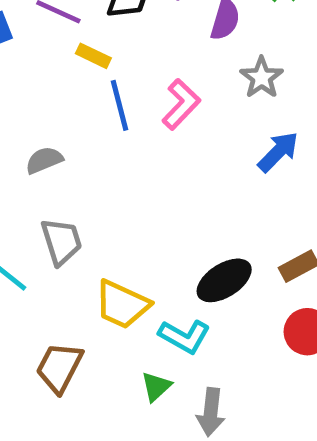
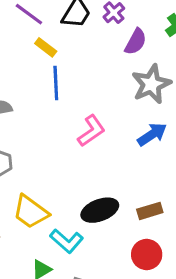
gray star: (262, 78) -> (151, 84), size x1.4
pink L-shape: (181, 104) -> (91, 131), moved

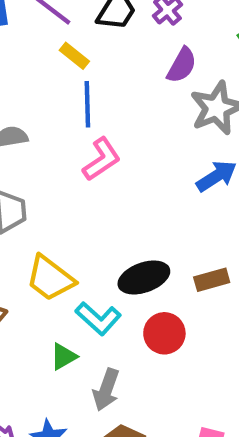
purple semicircle: (136, 42) -> (182, 65), moved
pink L-shape: (91, 131) -> (102, 159), moved
red circle: (147, 254) -> (164, 333), moved

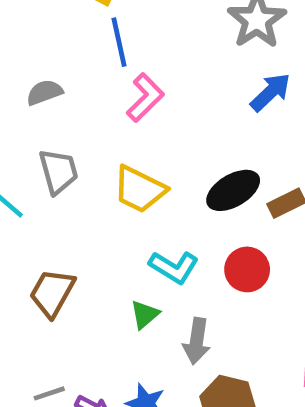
black ellipse: (144, 277) -> (233, 190), moved
yellow trapezoid: (50, 278) -> (139, 189), moved

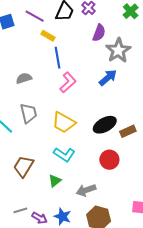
blue arrow: (270, 92) -> (108, 78), moved
cyan L-shape: (174, 267) -> (64, 155), moved
green triangle: (145, 315) -> (55, 181), moved
gray arrow: (197, 341) -> (86, 190), turned 60

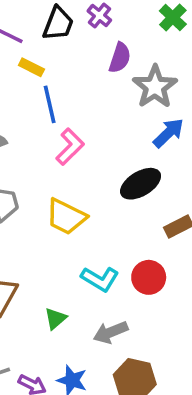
blue arrow: (108, 78) -> (168, 133), moved
black ellipse: (105, 125) -> (141, 184), moved
cyan L-shape: (64, 155) -> (100, 279), moved

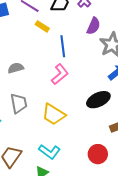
blue line: (50, 104) -> (63, 46), moved
cyan L-shape: (100, 279) -> (50, 152), moved

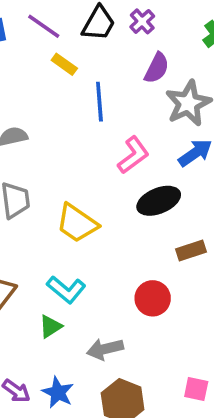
pink L-shape: (60, 74) -> (133, 155), moved

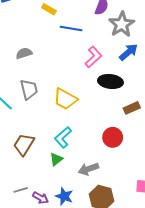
blue line: (99, 102) -> (71, 28), turned -70
black ellipse: (159, 201) -> (110, 81), turned 35
cyan L-shape: (66, 290) -> (63, 137), turned 105

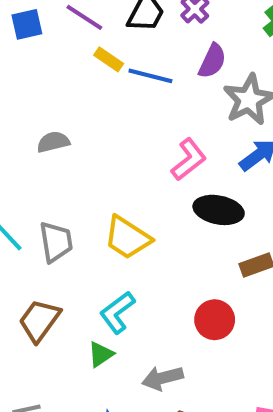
blue line: (71, 28) -> (150, 76), moved
gray trapezoid: (29, 89) -> (56, 242), moved

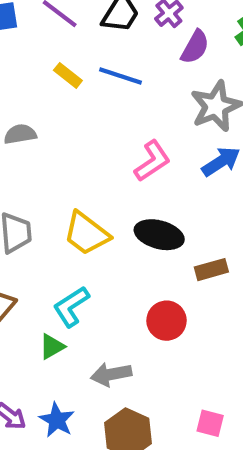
yellow rectangle: (109, 59) -> (68, 75), moved
purple semicircle: (212, 61) -> (195, 47), moved
black ellipse: (219, 210) -> (159, 235), moved

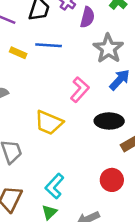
yellow trapezoid: (86, 234) -> (49, 123), moved
black ellipse: (159, 235) -> (109, 121), moved

